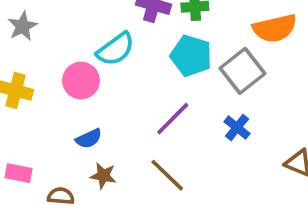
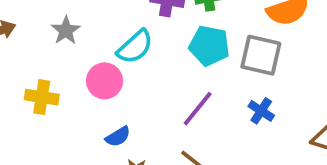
gray star: (23, 26) -> (66, 30), moved
gray square: (242, 71) -> (261, 55), turned -33

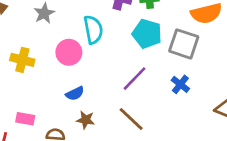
cyan semicircle: (135, 47) -> (93, 30), turned -64

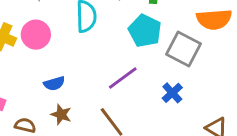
pink circle: (69, 52) -> (36, 35), moved

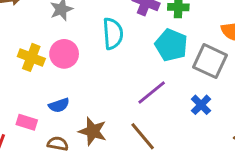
blue semicircle: (54, 83) -> (59, 105), moved
brown star: (61, 114) -> (93, 131), size x1.4

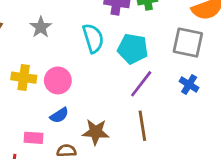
cyan pentagon: (171, 45) -> (133, 49), moved
pink circle: (64, 54) -> (58, 80), moved
brown line: (143, 136) -> (142, 126), turned 44

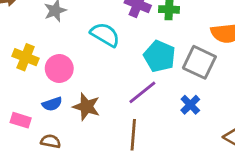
cyan semicircle: (93, 38) -> (105, 35), turned -56
cyan pentagon: (133, 49) -> (160, 56), moved
brown star: (96, 132) -> (86, 107), moved

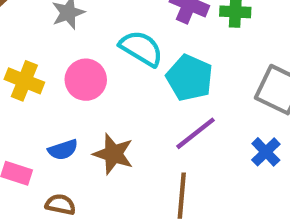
cyan pentagon: (160, 56) -> (190, 78), moved
pink circle: (59, 69) -> (86, 80), moved

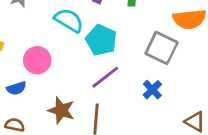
pink circle: (86, 80) -> (37, 60), moved
brown star: (113, 154) -> (61, 110), moved

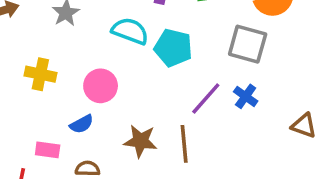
purple line: (105, 77) -> (206, 98), moved

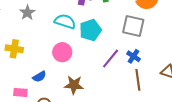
cyan pentagon: (173, 48) -> (90, 30), turned -30
pink circle: (101, 86) -> (62, 52), moved
brown line: (184, 144) -> (138, 80), moved

